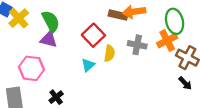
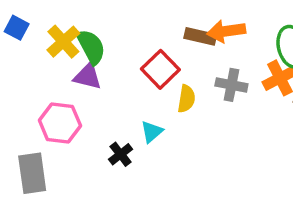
yellow cross: (19, 18) -> (63, 42), moved
cyan triangle: (88, 65) -> (152, 132), moved
black cross: (56, 97) -> (121, 154), moved

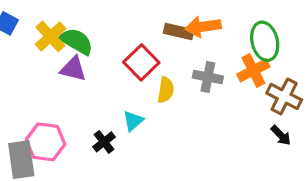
green semicircle: (91, 47) -> (76, 41), turned -32
pink hexagon: (60, 123) -> (46, 142), moved

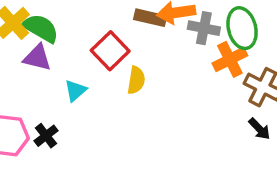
gray cross: (208, 77) -> (204, 28), moved
cyan triangle: (133, 121) -> (75, 91), moved
black cross: (104, 142) -> (46, 136), moved

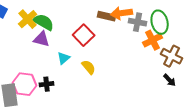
yellow semicircle: (136, 80) -> (89, 67), moved, turned -49
black cross: (46, 136) -> (47, 84), turned 32

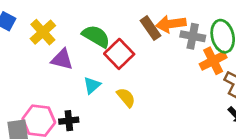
brown rectangle: (107, 16) -> (150, 28), turned 42
green semicircle: (44, 22) -> (96, 36), moved

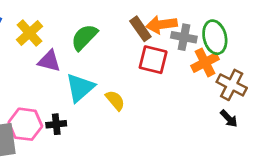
green semicircle: (96, 36) -> (84, 37), turned -76
red square: (119, 54) -> (153, 60), moved, turned -32
cyan triangle: (92, 85) -> (80, 88), size x1.6

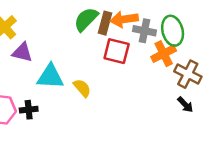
brown rectangle: (140, 29) -> (105, 23), turned 50
green semicircle: (84, 37) -> (86, 19), moved
cyan triangle: (80, 88) -> (50, 77), turned 44

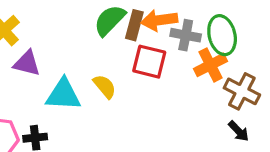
yellow semicircle: (82, 88) -> (105, 86), moved

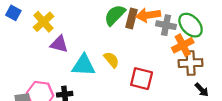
green ellipse: (222, 35) -> (191, 25), turned -30
red square: (149, 62) -> (142, 79), moved
brown cross: (242, 91) -> (191, 63), moved, turned -30

